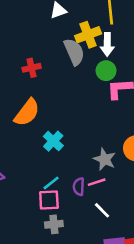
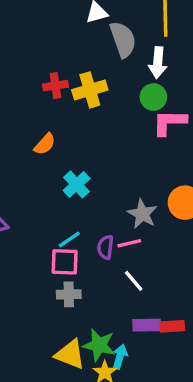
yellow cross: (88, 35) -> (90, 90), moved
gray semicircle: (74, 52) -> (123, 39), moved
orange semicircle: (27, 113) -> (45, 144), size x0.6

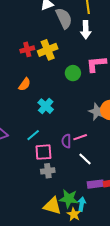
green circle: (153, 97) -> (73, 73), moved
gray star: (142, 214) -> (97, 112), moved
cyan line: (69, 239) -> (33, 135), moved

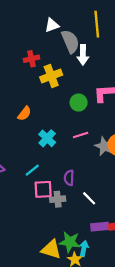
white arrow: (86, 30) -> (83, 55), moved
red cross: (27, 49) -> (31, 59), moved
pink line: (80, 137) -> (81, 135), moved
gray cross: (48, 171) -> (58, 199), moved

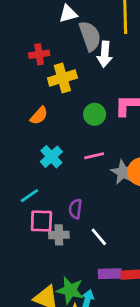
orange semicircle: (24, 113) -> (39, 116), moved

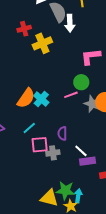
green circle: (95, 114) -> (81, 82), moved
orange semicircle: (39, 116) -> (26, 98), moved, size x1.5
purple rectangle: (110, 274) -> (87, 161), moved

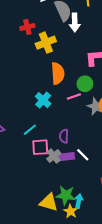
orange semicircle: (26, 98) -> (58, 73), moved, turned -40
gray cross: (53, 153) -> (54, 156), turned -32
purple rectangle: (87, 161) -> (66, 157), moved

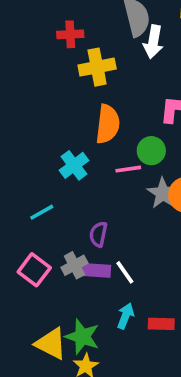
pink square: (40, 147) -> (34, 270), moved, turned 30
cyan arrow: (79, 201) -> (125, 316), moved

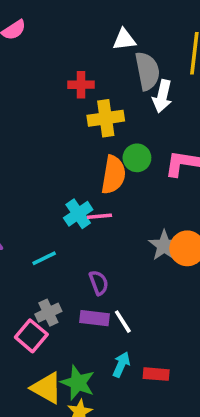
green circle: (151, 151) -> (137, 158), moved
pink line: (128, 169) -> (99, 216), moved
purple semicircle: (98, 234) -> (99, 283), turned 145
gray cross: (74, 265) -> (48, 313), moved
pink square: (34, 270) -> (31, 336), moved

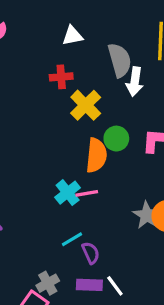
white triangle: (124, 39) -> (73, 36), moved
yellow cross: (106, 118) -> (86, 105), turned -32
cyan line: (44, 258) -> (72, 239), moved

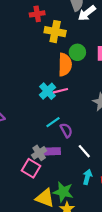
white arrow: (135, 82) -> (87, 13), turned 48
yellow cross: (86, 105) -> (55, 32), turned -30
purple rectangle: (89, 285) -> (52, 151), moved

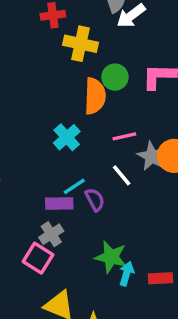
pink line: (60, 91) -> (124, 136), moved
purple rectangle: (52, 151) -> (59, 204), moved
white line: (84, 151) -> (122, 175), moved
green star: (63, 192) -> (111, 257), moved

